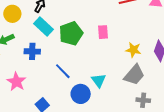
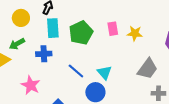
cyan rectangle: (43, 27) -> (53, 28), turned 48
yellow star: (133, 50) -> (135, 33), moved
cyan triangle: (99, 81) -> (105, 73), moved

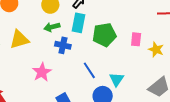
green arrow: (17, 44) -> (52, 27), moved

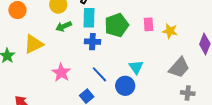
blue cross: (63, 45) -> (92, 42), moved
blue line: (89, 70) -> (99, 74), moved

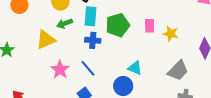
yellow triangle: (34, 44) -> (46, 40), moved
cyan triangle: (136, 67) -> (135, 68), turned -35
blue line: (99, 74) -> (88, 68), moved

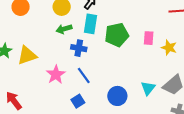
yellow triangle: (46, 40) -> (27, 55), moved
blue cross: (93, 40) -> (79, 48), moved
cyan triangle: (135, 68) -> (148, 88), moved, turned 42

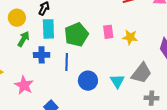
green arrow: (64, 29) -> (24, 39), turned 147
blue line: (84, 76) -> (67, 62), moved, turned 48
blue circle: (117, 96) -> (88, 81), moved

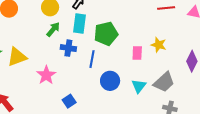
pink rectangle: (108, 32) -> (137, 53), moved

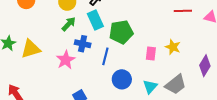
cyan rectangle: (79, 23) -> (95, 20), turned -36
pink star: (46, 75) -> (66, 60), moved

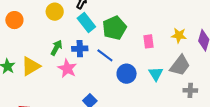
green arrow: (69, 24) -> (56, 48), moved
yellow star: (173, 47) -> (179, 35), moved
blue line: (105, 56) -> (105, 55), turned -54

